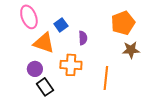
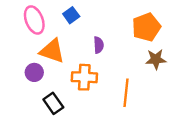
blue square: (61, 25) -> (71, 15), moved
purple circle: (35, 69) -> (34, 72), moved

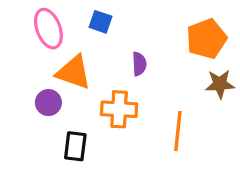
blue square: (71, 15) -> (101, 22), turned -35
black rectangle: (53, 103) -> (75, 146), turned 42

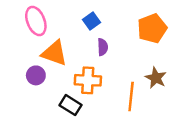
blue square: (101, 22) -> (91, 21), moved, turned 35
brown star: (220, 84) -> (156, 78), moved, turned 30
black rectangle: (75, 146) -> (70, 105), moved, turned -65

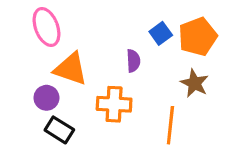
blue square: (91, 21) -> (161, 33), moved
brown star: (156, 78) -> (195, 83), moved
black rectangle: (70, 105) -> (59, 130), moved

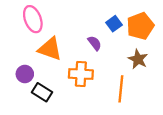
purple semicircle: (133, 61) -> (95, 43), turned -35
purple circle: (46, 98) -> (25, 74), moved

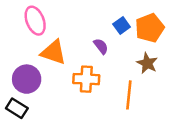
purple circle: (25, 74) -> (27, 79), size x1.5
black rectangle: (42, 92) -> (17, 108), moved

